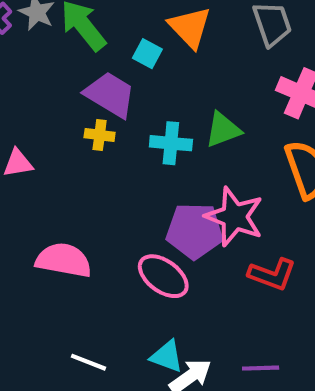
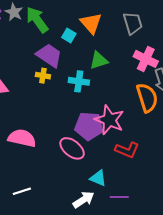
green triangle: (223, 130) -> (99, 60), moved
cyan triangle: (167, 356) -> (98, 178), moved
white line: (88, 362) -> (22, 191), moved, turned -42

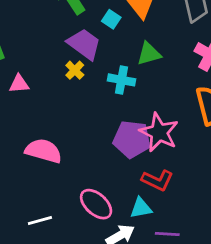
yellow cross: (43, 76) -> (75, 70), turned 32
pink ellipse: (72, 148) -> (96, 204), moved
red L-shape: (127, 150) -> (157, 180), moved
cyan triangle: (98, 178) -> (141, 208), turned -36

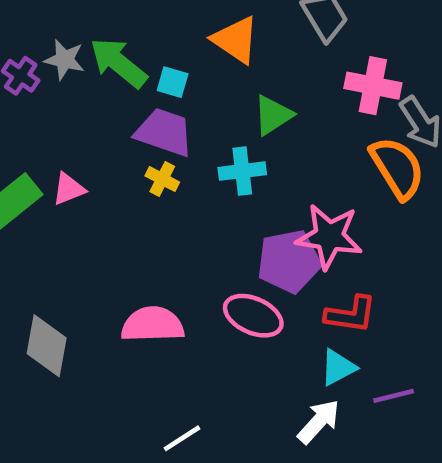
cyan square: (111, 19) -> (173, 82), moved
pink triangle: (19, 84) -> (69, 189), moved
pink ellipse: (96, 204) -> (253, 316), moved

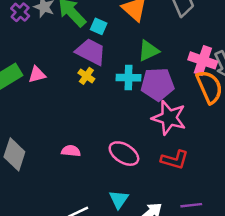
pink cross: (373, 86) -> (203, 60), moved
purple pentagon: (289, 261) -> (158, 84), moved
pink semicircle: (152, 324) -> (71, 151), size x0.6
cyan triangle: (338, 367) -> (119, 199), moved, turned -35

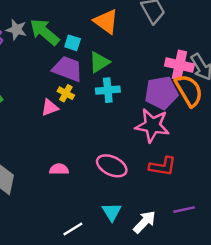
green triangle: (148, 51) -> (99, 62), moved
pink triangle: (37, 75) -> (50, 107), moved
purple pentagon: (158, 84) -> (161, 93), moved

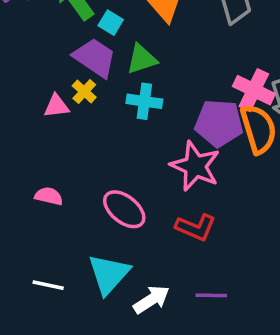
cyan triangle: (112, 212) -> (109, 274), size x1.5
white line: (73, 229) -> (48, 285), turned 30

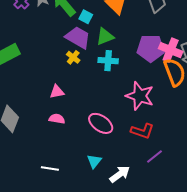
pink triangle: (56, 106) -> (57, 92), moved
purple pentagon: (219, 123) -> (151, 48), moved
cyan triangle: (109, 274) -> (94, 161), size x0.6
white line: (48, 285) -> (50, 168), moved
purple line: (211, 295) -> (154, 156), moved, turned -36

